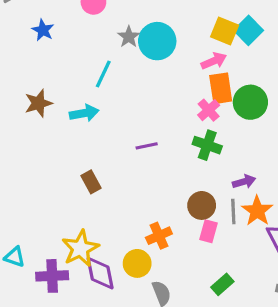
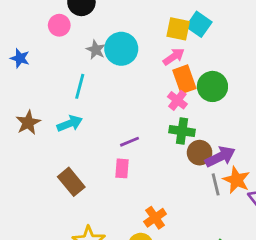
brown rectangle: (91, 182) -> (71, 182), moved, size x1.4
purple arrow: (244, 182) -> (220, 157), size x1.5
brown circle: (202, 205) -> (200, 153), moved
pink rectangle: (209, 231) -> (122, 168), moved

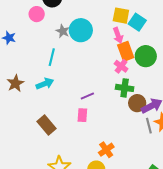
cyan square: (199, 24) -> (137, 22), moved
pink arrow: (174, 57) -> (118, 35), turned 105

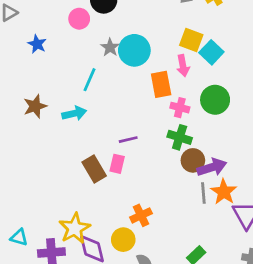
orange rectangle: (126, 51) -> (161, 84), moved
pink cross: (121, 66) -> (180, 108), turned -32
brown rectangle: (46, 125) -> (94, 169), moved

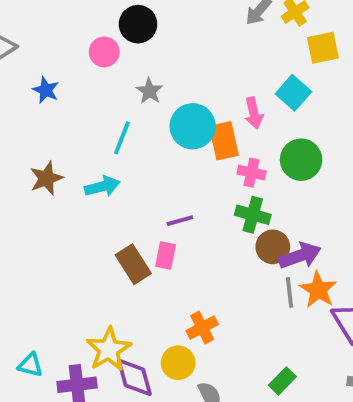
yellow square: (191, 40) -> (323, 48), moved, turned -30
cyan circle: (134, 50) -> (193, 126), moved

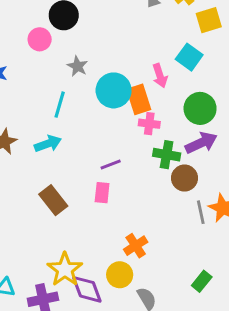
pink cross: (252, 173) -> (149, 124), moved
purple arrow: (300, 256) -> (201, 143), moved
brown rectangle: (133, 264) -> (53, 200), moved

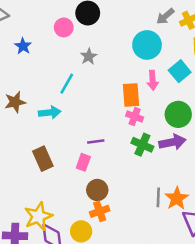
cyan circle: (114, 90) -> (147, 45), moved
brown circle: (185, 178) -> (97, 190), moved

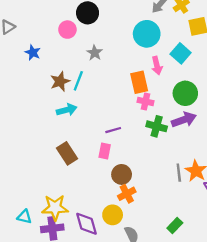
brown star: (15, 102) -> (60, 81), moved
yellow star: (38, 216) -> (55, 208), moved, turned 30

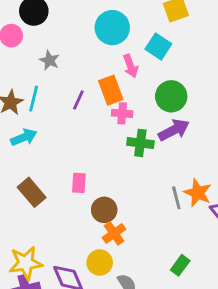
purple line: (113, 130) -> (78, 100), moved, turned -42

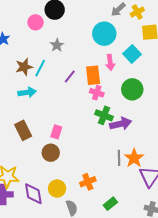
purple arrow: (174, 130) -> (121, 124), moved
brown circle: (104, 210) -> (51, 153), moved
orange cross: (114, 233) -> (88, 182), moved

